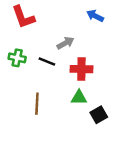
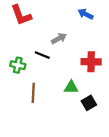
green cross: (17, 58) -> (18, 65), moved
red cross: (81, 69) -> (91, 62), moved

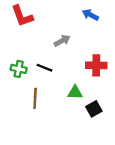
black line: (42, 55) -> (45, 68), moved

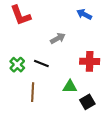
green cross: (19, 69) -> (17, 65), turned 32

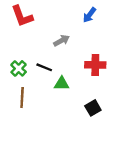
blue arrow: (84, 14) -> (89, 15), turned -80
green triangle: (70, 87) -> (62, 84), moved
brown line: (33, 92) -> (22, 98), moved

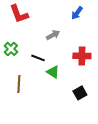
green cross: (19, 68) -> (11, 49), moved
green triangle: (62, 84) -> (53, 72), turned 32

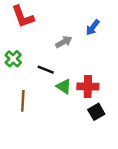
blue arrow: (77, 13) -> (93, 27), moved
red cross: (82, 56) -> (88, 86), moved

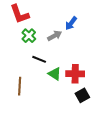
blue arrow: (93, 27) -> (71, 23), moved
green cross: (13, 59) -> (29, 36), moved

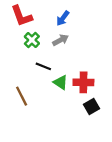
blue arrow: (71, 23) -> (63, 18), moved
brown line: (20, 86) -> (22, 96), turned -30

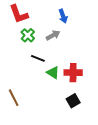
blue arrow: (63, 18) -> (63, 16), moved, turned -56
brown line: (22, 96) -> (14, 98), moved
black square: (91, 106) -> (73, 101), moved

